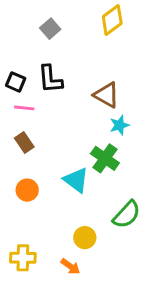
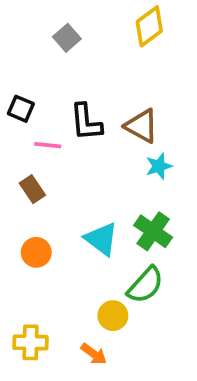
black L-shape: (50, 79) -> (86, 122), moved
pink line: (24, 108) -> (48, 145), moved
green cross: (105, 158) -> (153, 231), moved
green semicircle: (127, 215) -> (145, 285), moved

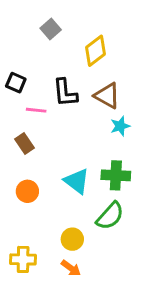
yellow diamond: (149, 26) -> (96, 51), moved
green cross: (153, 231) -> (116, 175), turned -32
yellow circle: (113, 316) -> (72, 239), moved

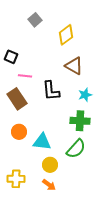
black L-shape: (65, 93) -> (51, 91), moved
cyan star: (120, 126) -> (85, 95), moved
brown rectangle: (24, 143) -> (17, 99), size x1.5
cyan triangle: (77, 181) -> (42, 142), moved, turned -30

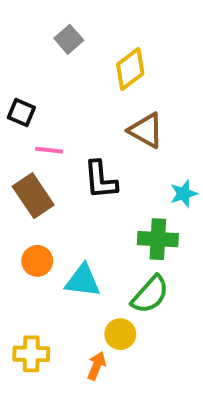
cyan star: (85, 95) -> (184, 194), moved
yellow circle: (50, 165) -> (120, 334), moved
orange arrow: (49, 185) -> (97, 366), turned -104

